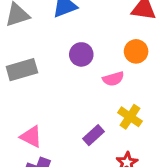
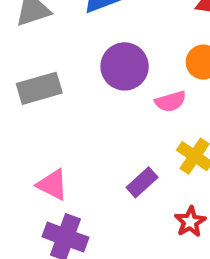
purple circle: (81, 54) -> (125, 66), size x1.4

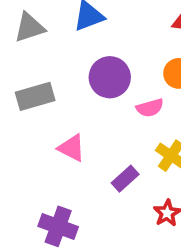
pink triangle: (52, 185) -> (72, 148), moved

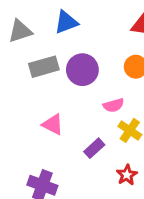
gray rectangle: (35, 96) -> (44, 67), moved
pink semicircle: (150, 108) -> (114, 105), moved

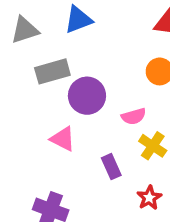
purple circle: (82, 70) -> (87, 96), moved
purple rectangle: (94, 148) -> (111, 167), turned -72

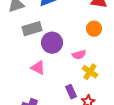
purple rectangle: (111, 167) -> (71, 92), moved

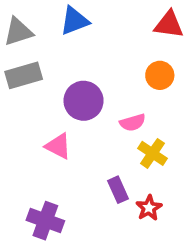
gray rectangle: (32, 29) -> (24, 75), moved

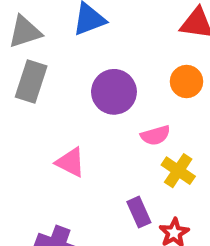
gray rectangle: (24, 75) -> (31, 81), turned -56
purple circle: (84, 101) -> (114, 92), moved

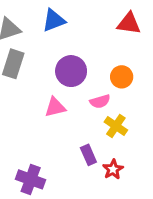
orange circle: (187, 81) -> (122, 77), moved
pink triangle: (70, 162) -> (55, 107), moved, turned -40

